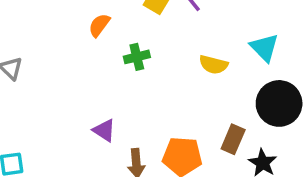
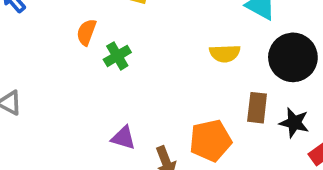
green cross: (137, 57) -> (117, 56), moved
yellow semicircle: (213, 65) -> (225, 53), moved

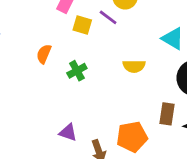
yellow semicircle: (225, 53) -> (134, 66), moved
green cross: (117, 56) -> (77, 71), moved

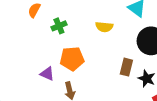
orange pentagon: (132, 137) -> (72, 59), moved

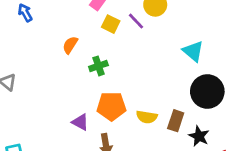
yellow semicircle: (104, 27) -> (147, 117), moved

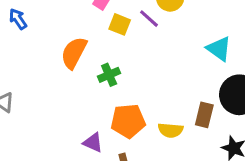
orange semicircle: (70, 45) -> (74, 53), size x1.5
brown rectangle: (176, 121) -> (204, 115), moved

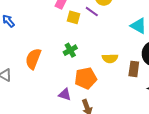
orange semicircle: (74, 53) -> (33, 59), moved
yellow semicircle: (171, 130) -> (110, 58), moved

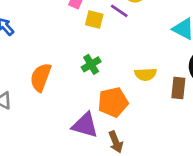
purple triangle: (65, 94) -> (85, 125), size x1.5

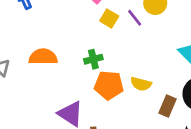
orange semicircle: (41, 77) -> (43, 57), turned 52
orange pentagon: (113, 102) -> (109, 85), moved

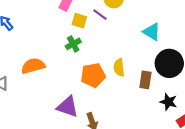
green cross: (93, 59) -> (73, 44), moved
yellow semicircle: (141, 84) -> (119, 67), turned 84

